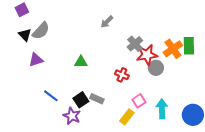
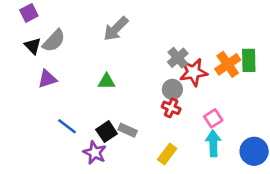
gray arrow: (107, 22) -> (116, 29), moved, size x1.5
gray circle: (156, 68) -> (172, 89), moved
red cross: (122, 75) -> (171, 108), moved
pink square: (139, 101) -> (213, 118), moved

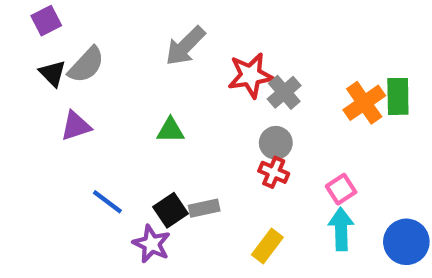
red star: (193, 72) -> (251, 75), moved
gray rectangle: (128, 130) -> (204, 208), turned -36

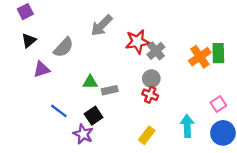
gray semicircle: (86, 65) -> (63, 47), moved
black triangle: (53, 73) -> (29, 40), turned 35
green triangle: (170, 130) -> (90, 82), moved
pink square: (341, 189) -> (218, 104), moved
gray rectangle: (204, 208) -> (110, 90), moved

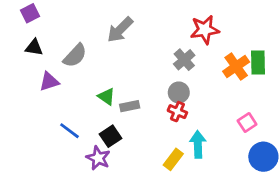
black triangle: (29, 40) -> (34, 47), turned 49
red star: (137, 42) -> (205, 30), moved
green triangle: (90, 82) -> (106, 97), turned 35
pink square: (218, 104) -> (247, 123), moved
cyan arrow: (187, 126) -> (198, 144), moved

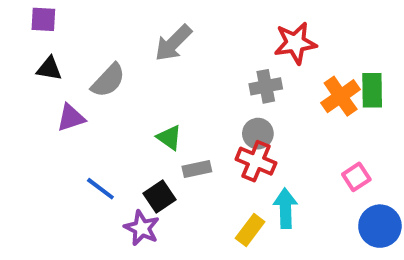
purple square: (30, 13) -> (43, 19), turned 30
gray cross: (184, 60) -> (266, 86), turned 30
green triangle: (106, 97) -> (169, 138), moved
gray rectangle: (130, 106) -> (197, 169), moved
red cross: (177, 112) -> (256, 161), size x1.4

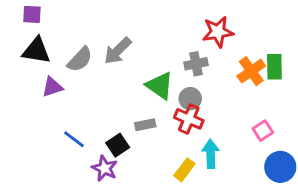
gray arrow: (173, 43) -> (118, 51), moved
black triangle: (49, 69) -> (36, 51), size x1.5
green triangle: (169, 138) -> (160, 86), moved, size x1.5

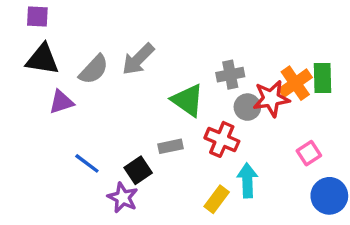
red star: (218, 32) -> (271, 99), moved
gray circle: (190, 99) -> (247, 107), moved

